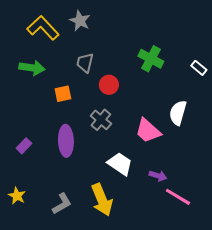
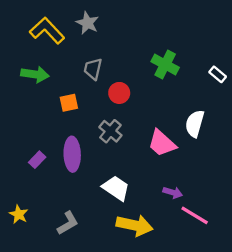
purple rectangle: (24, 146) -> (37, 160), moved
white trapezoid: (120, 164) -> (116, 188), moved
yellow arrow: (102, 200) -> (135, 225), moved, turned -56

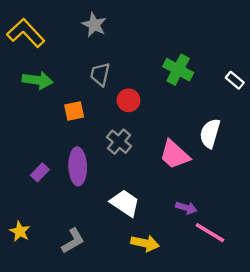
yellow L-shape: (47, 31) -> (26, 33), moved
yellow arrow: (135, 225) -> (145, 243), size x0.7

